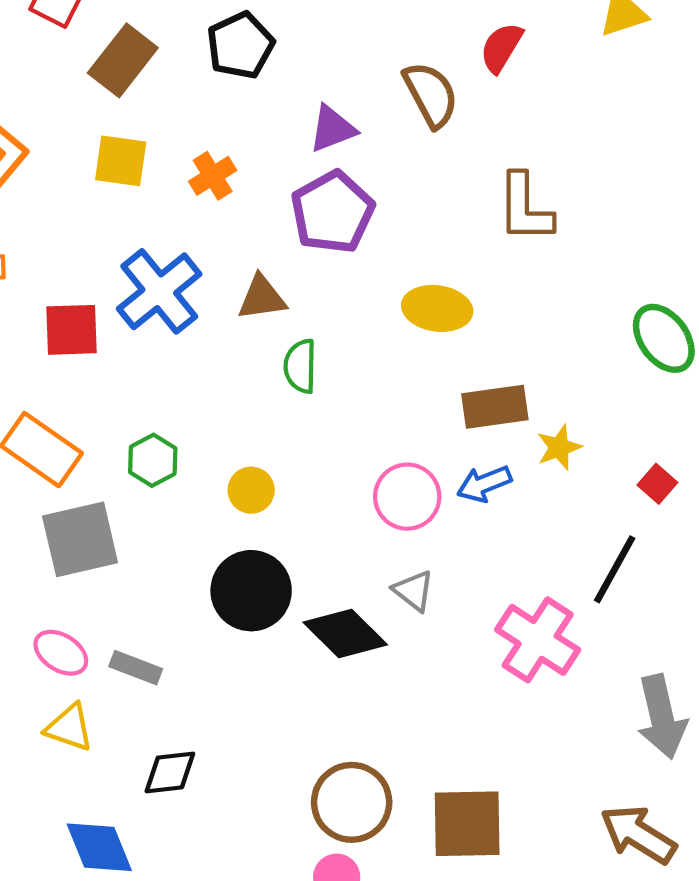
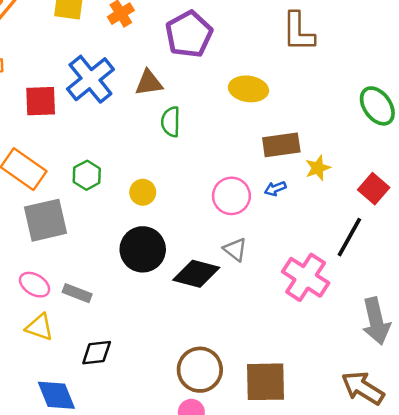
blue arrow: (484, 484) -> (275, 189), size x0.7
red square: (657, 484) -> (374, 189), size x1.4
black diamond: (345, 633) -> (196, 274), turned -30

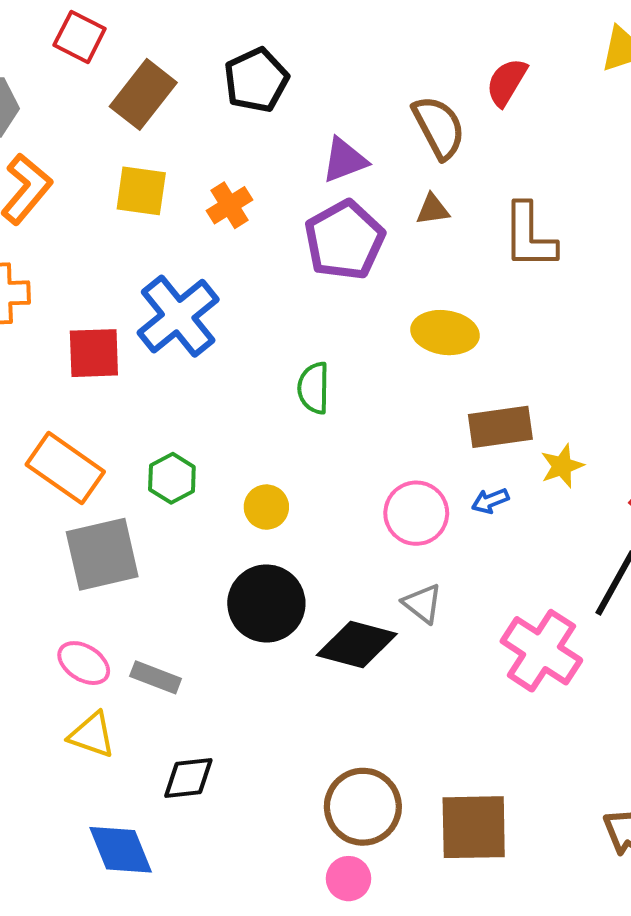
brown triangle: (149, 83) -> (433, 209), moved, size x0.7

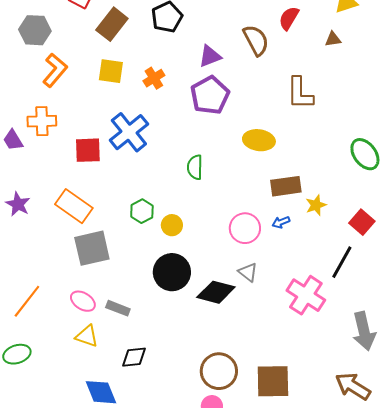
brown triangle: (433, 209) -> (333, 39), moved
green hexagon: (172, 478) -> (142, 211), moved

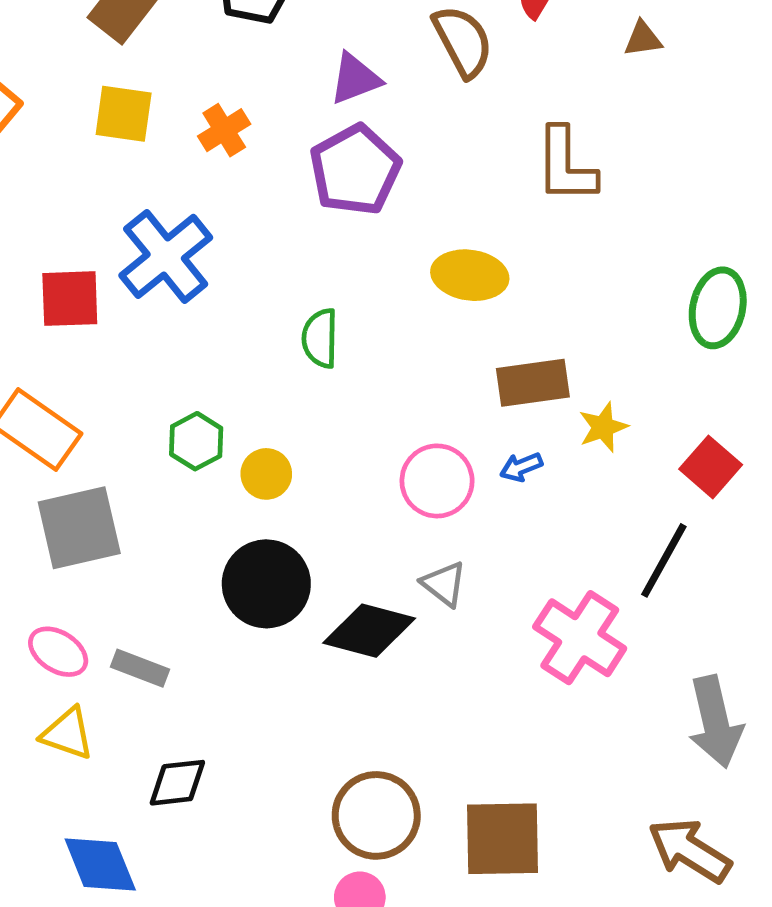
green ellipse: (365, 154) -> (718, 308), turned 48

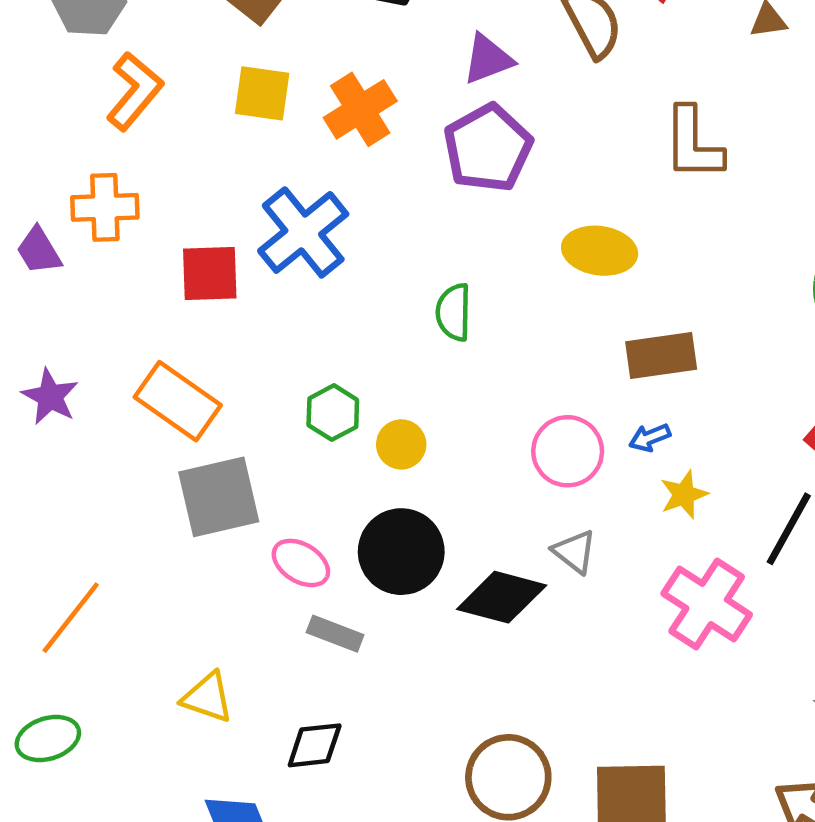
orange cross: (224, 130) -> (360, 109), size x1.4
yellow star: (603, 427) -> (684, 495), moved
pink ellipse: (58, 652) -> (301, 563), moved
gray rectangle: (140, 668) -> (335, 634), moved

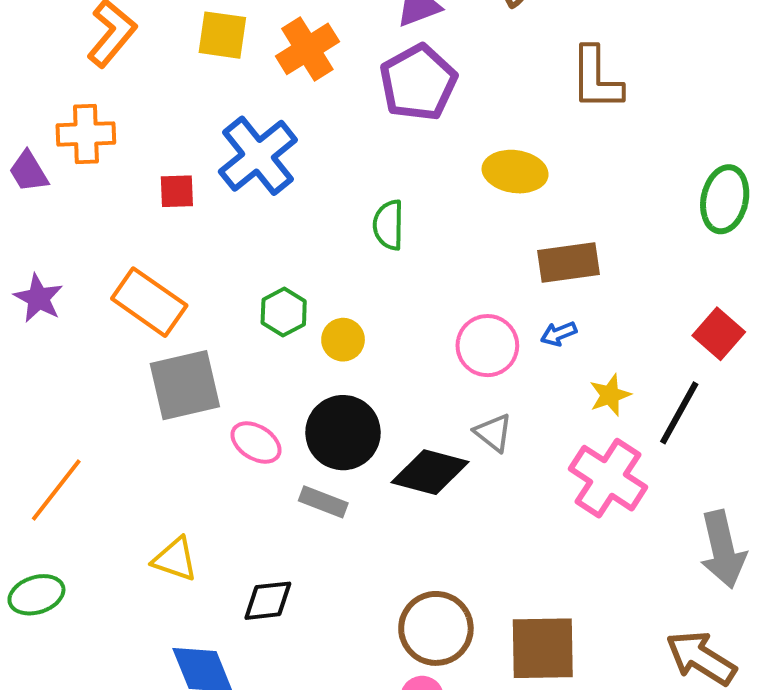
red square: (210, 273) -> (177, 191), size x0.7
yellow star: (684, 495) -> (610, 395), moved
gray rectangle: (335, 634) -> (323, 502), moved

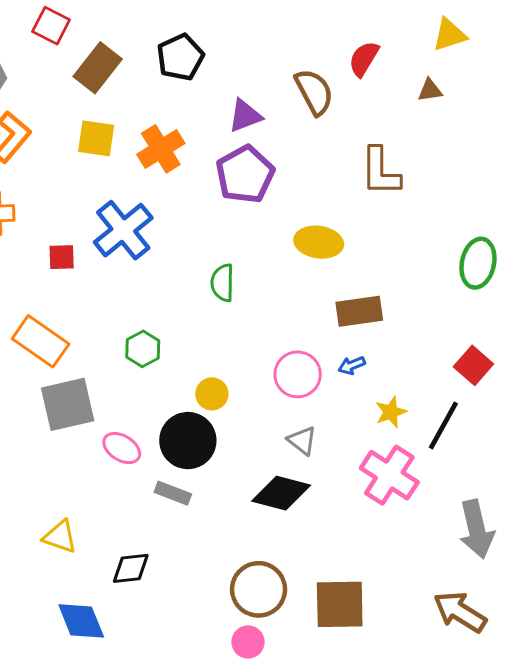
yellow circle: (343, 340) -> (212, 394), moved
black diamond: (430, 472) -> (281, 493), moved

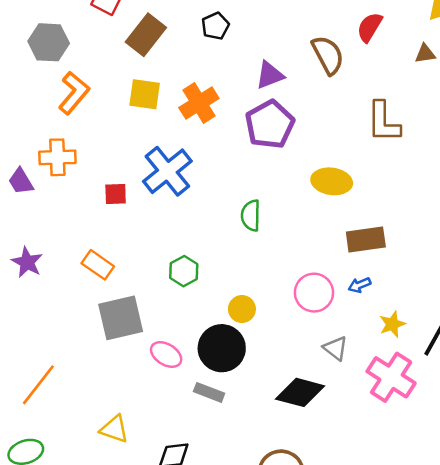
black pentagon: (180, 57) -> (215, 26), size x0.7
orange rectangle: (41, 341) -> (98, 265), size x0.7
gray triangle: (302, 441) -> (335, 348), moved

